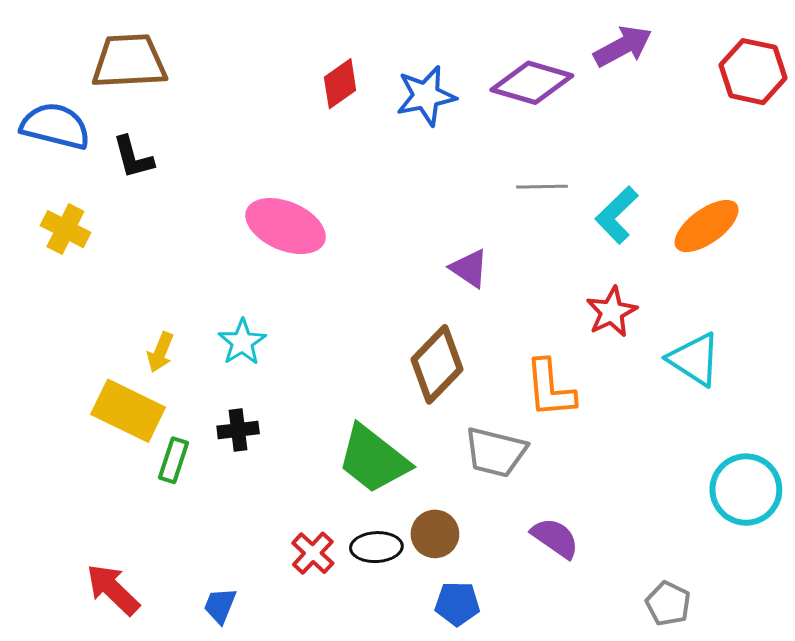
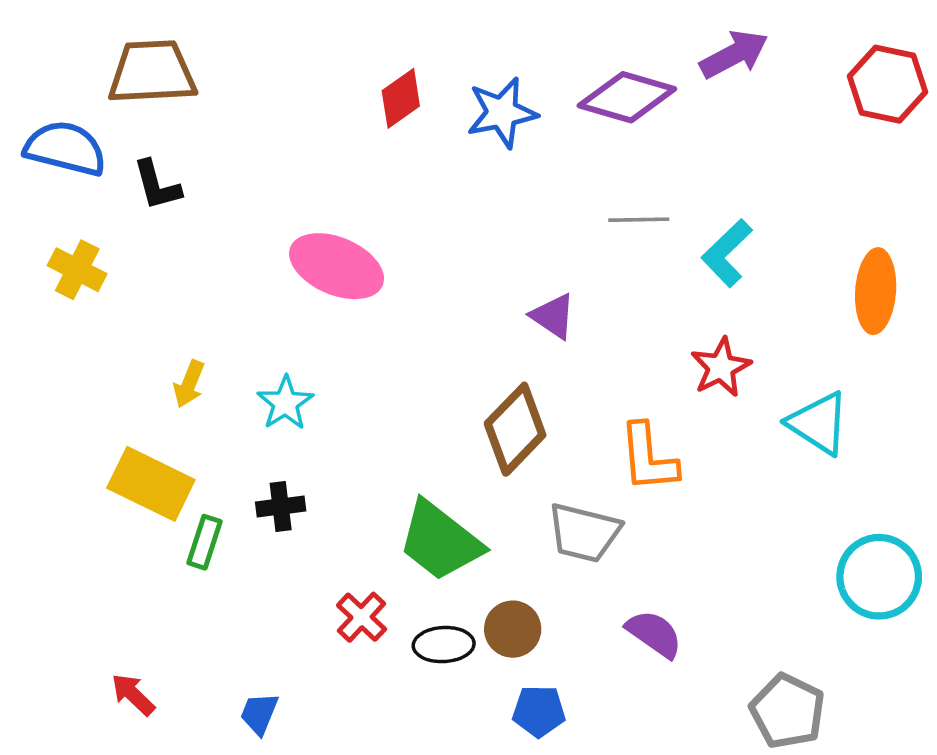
orange ellipse: (707, 226) -> (876, 291), moved, turned -50
yellow arrow: (160, 352) -> (189, 384), moved
red cross: (313, 553) -> (362, 617), moved
red arrow: (113, 589) -> (133, 695), size x0.7
gray pentagon: (668, 604) -> (788, 711), size x1.4

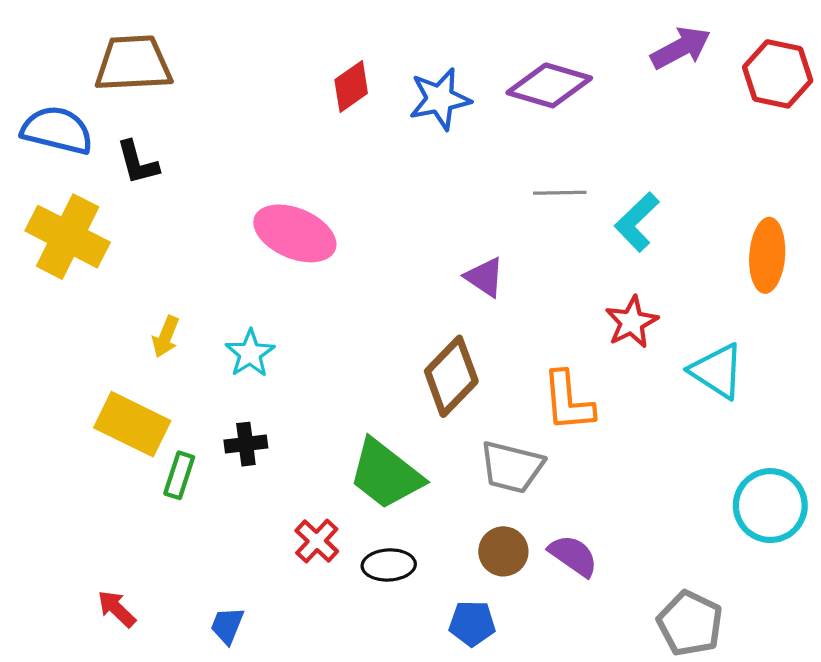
purple arrow: (734, 54) -> (681, 48), moved
yellow cross: (77, 270) -> (68, 237), size x1.6
brown circle: (513, 629) -> (503, 551), moved

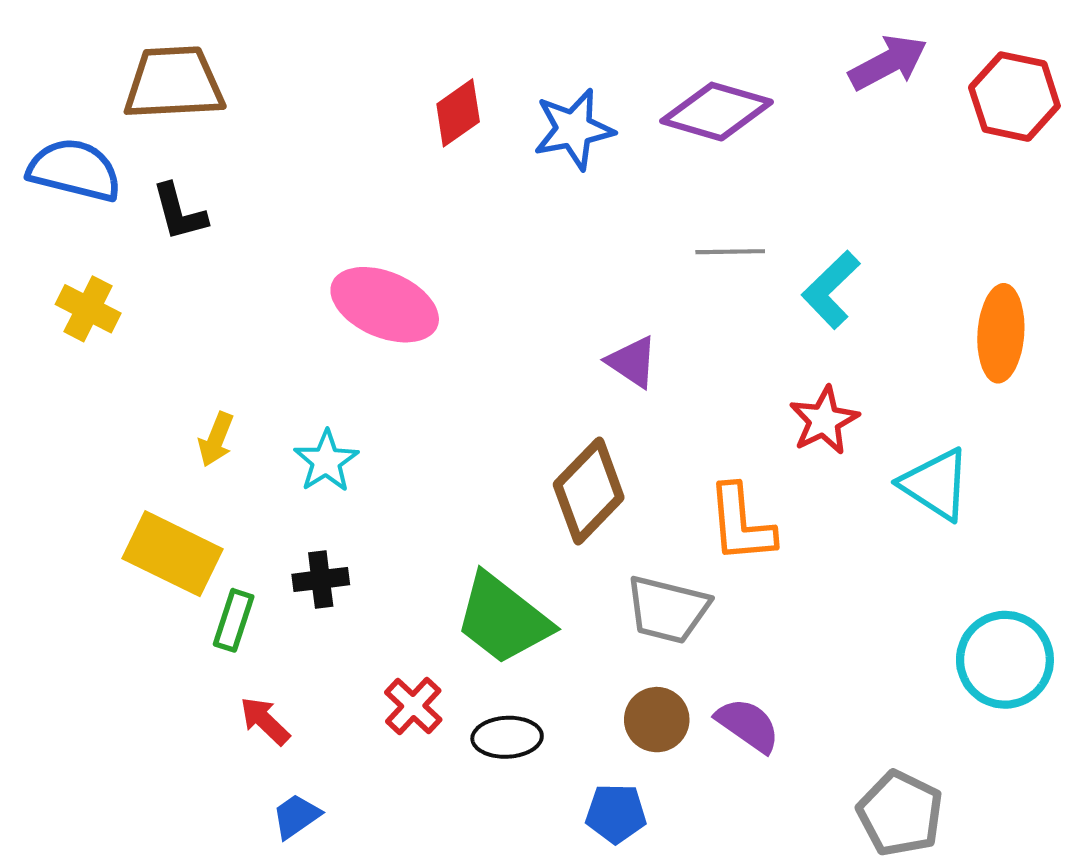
yellow cross: (68, 237) -> (88, 309), size x0.6
red arrow: (117, 609) -> (265, 721), moved
blue trapezoid: (227, 625) -> (296, 816), turned 33

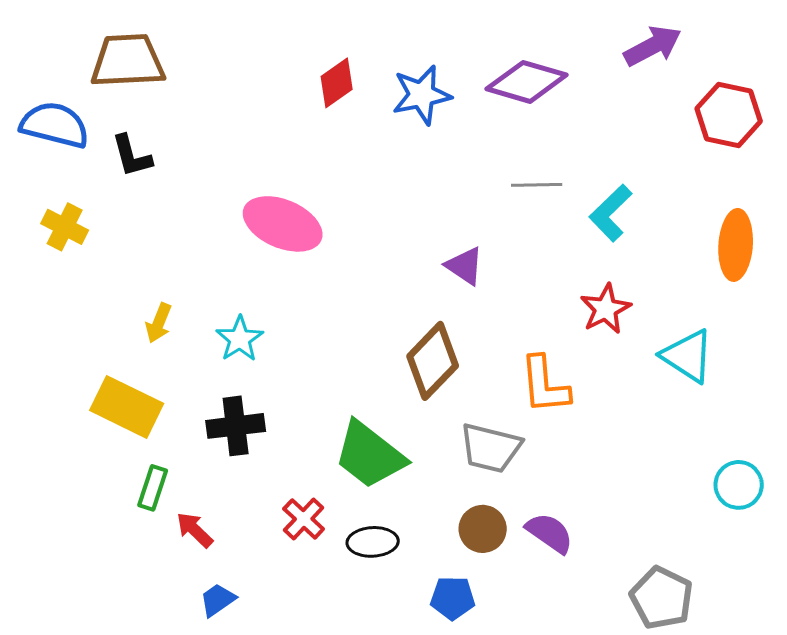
red hexagon: (1014, 97) -> (729, 115), moved
black cross: (321, 579) -> (236, 426), size x1.4
green rectangle: (234, 620) -> (153, 488), moved
cyan circle: (1005, 660) -> (739, 485), size x0.7

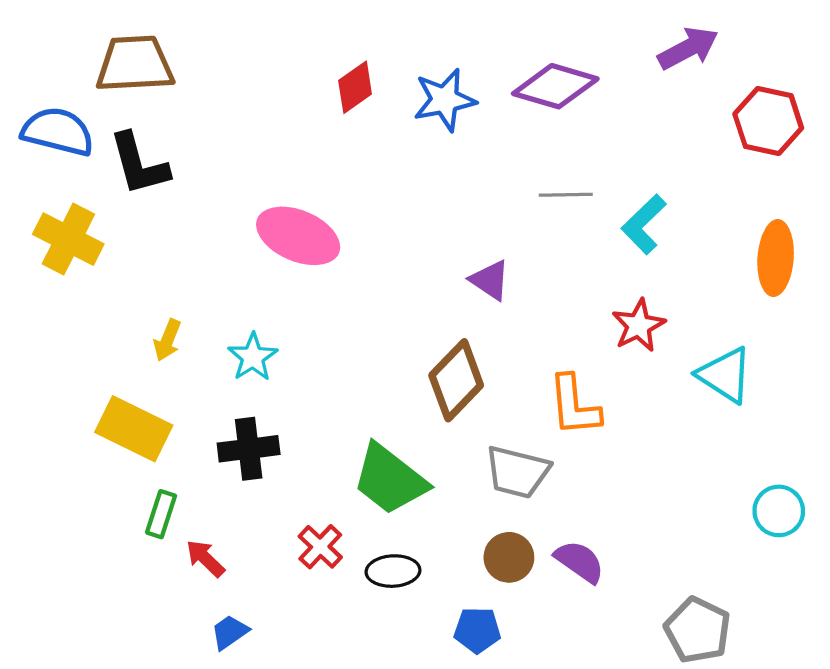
black L-shape: (132, 156) -> (139, 164), size x1.4
yellow cross: (65, 227) -> (68, 239), size x1.4

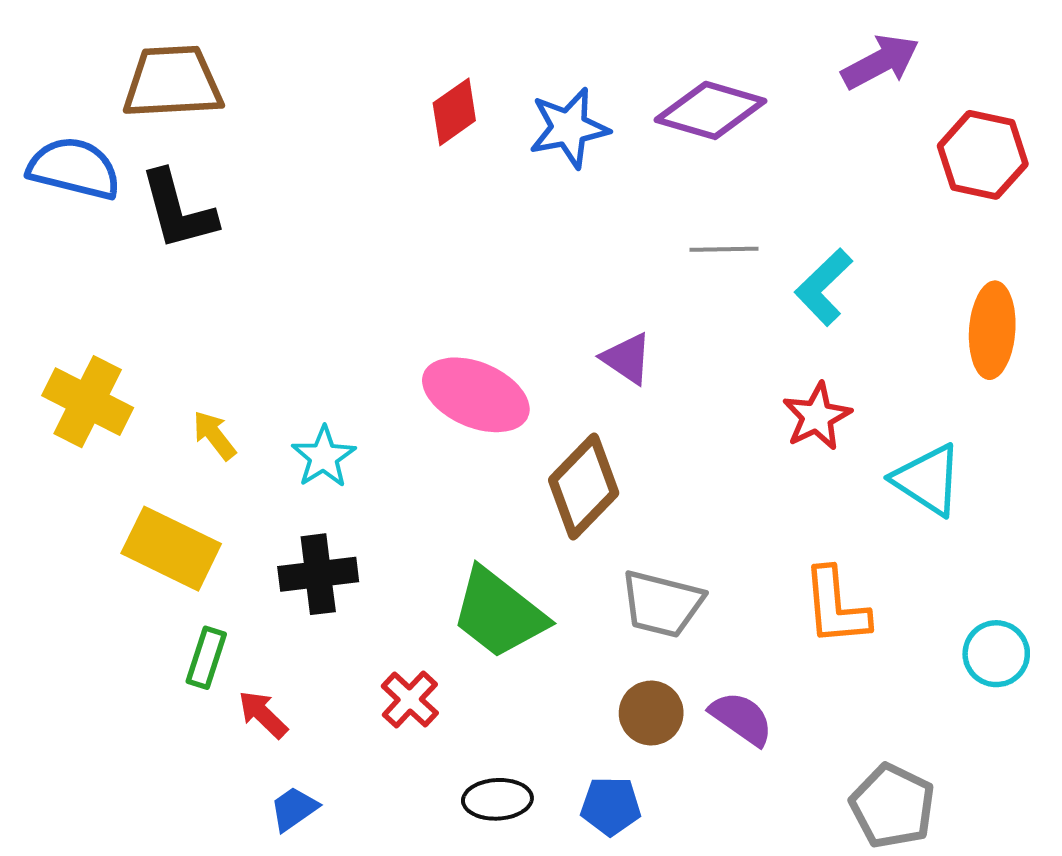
pink ellipse: (298, 236) -> (476, 395), moved
yellow cross: (68, 239) -> (88, 402), moved
yellow arrow: (167, 340) -> (214, 435), turned 120
orange L-shape: (574, 406) -> (836, 607), moved
black ellipse: (393, 571) -> (497, 799), moved

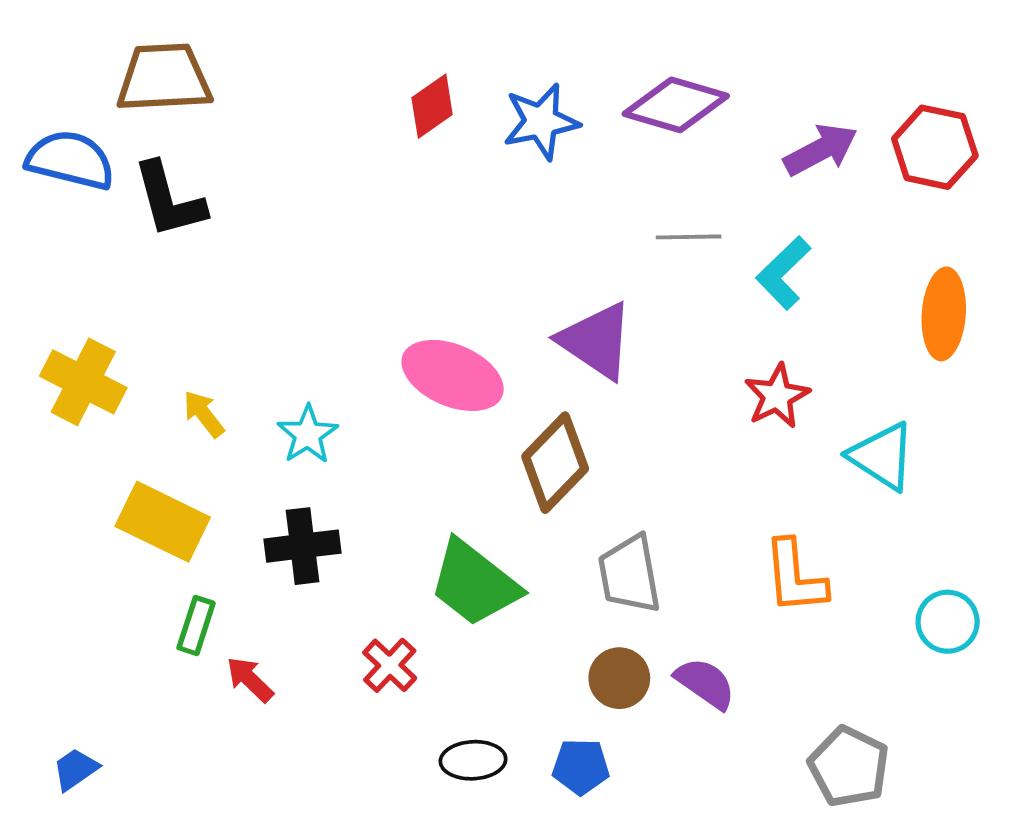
purple arrow: (880, 62) -> (821, 150), moved
purple triangle: (627, 358) -> (596, 341), size x1.6
gray trapezoid: (662, 604) -> (630, 574), turned 66
blue trapezoid: (294, 809) -> (76, 769), moved

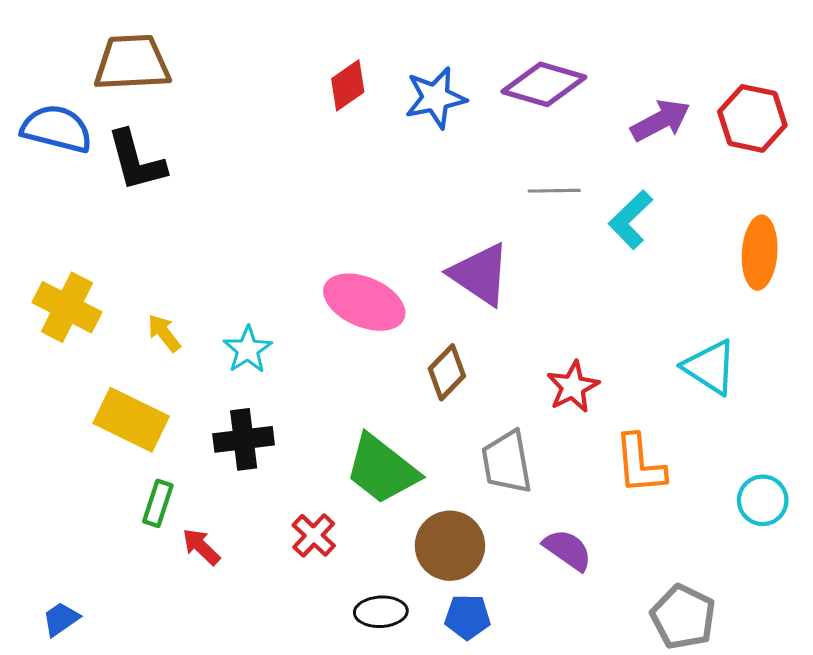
red star: (777, 396) -> (573, 387), moved
brown diamond: (555, 463) -> (447, 372), size x0.7
brown circle: (619, 678) -> (450, 546), moved, size x1.4

